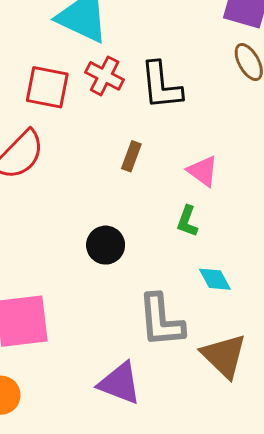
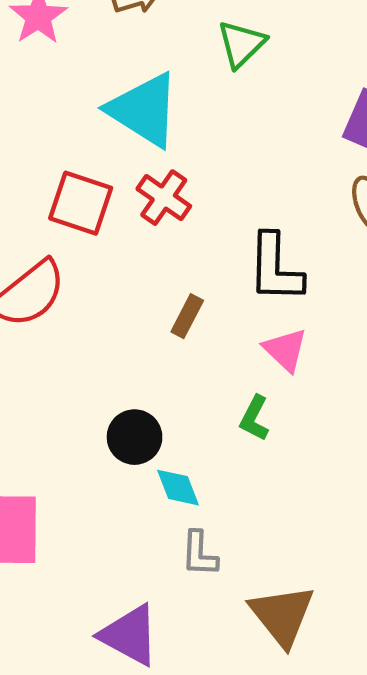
black L-shape: (161, 86) -> (275, 268), moved
cyan diamond: (215, 279) -> (178, 488), moved
gray L-shape: (161, 321) -> (199, 554), size x0.6

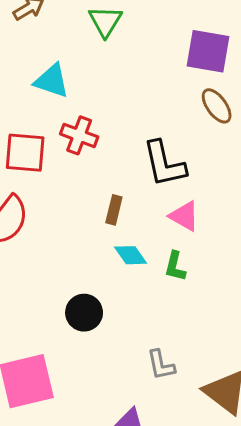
cyan triangle: (144, 110) -> (52, 81), size x0.7
black circle: (135, 437) -> (84, 313), moved
cyan diamond: (178, 488) -> (131, 255), moved

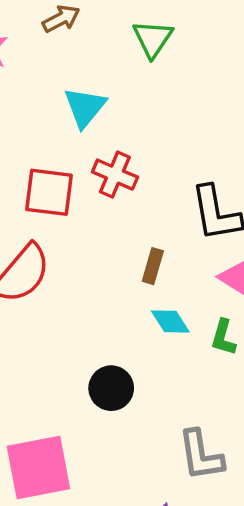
cyan triangle: (52, 81) -> (85, 107), turned 48
gray L-shape: (161, 365) -> (201, 455), size x1.4

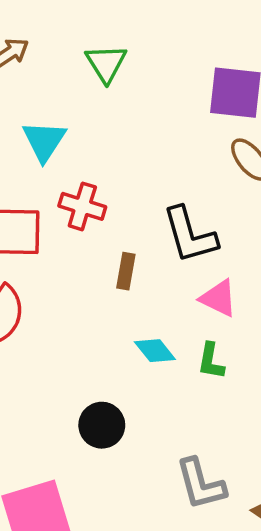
brown rectangle: (153, 266) -> (126, 271), moved

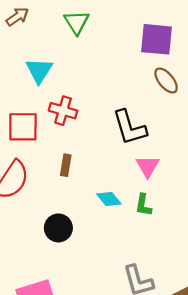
brown rectangle: (126, 271) -> (66, 165), moved
pink triangle: (219, 298) -> (148, 166), turned 35
black circle: (102, 425) -> (58, 228), moved

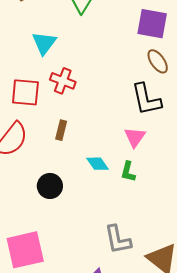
black L-shape: (129, 128) -> (146, 99), moved

